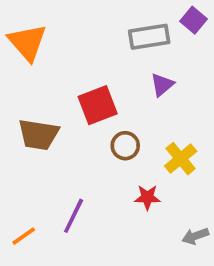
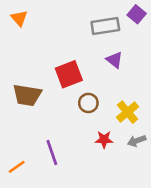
orange triangle: (27, 42) -> (19, 18), moved, size x0.6
purple triangle: (162, 85) -> (114, 60), turned -42
purple line: (74, 216) -> (52, 152), turned -45
gray arrow: (195, 236) -> (137, 141), moved

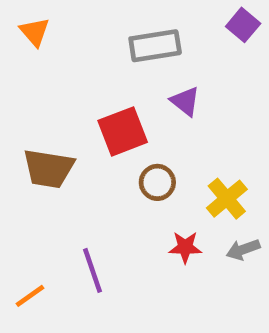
gray rectangle: (105, 26) -> (155, 46), moved
purple triangle: (114, 60) -> (185, 101), moved

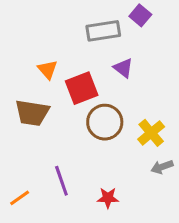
purple square: (243, 25) -> (140, 15), moved
orange triangle: (35, 32) -> (48, 70), moved
brown circle: (157, 182) -> (105, 122), size x1.5
red star: (185, 247) -> (108, 198), moved

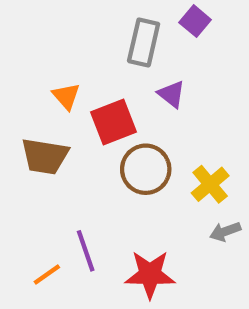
gray rectangle: (103, 31) -> (144, 43), turned -68
orange line: (20, 198) -> (47, 274), moved
red star: (108, 198) -> (150, 274), size x1.6

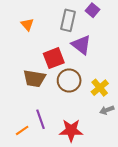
purple triangle: (171, 94) -> (81, 45), size x1.5
orange triangle: (66, 96) -> (27, 24), moved
brown trapezoid: (45, 156) -> (34, 78), moved

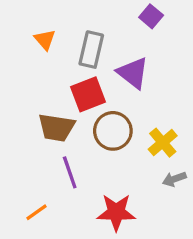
gray rectangle: (68, 20) -> (91, 50), moved
purple line: (41, 119) -> (70, 172), moved

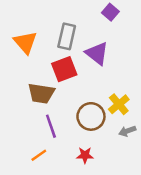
orange triangle: (45, 40) -> (25, 42), moved, size x1.5
brown circle: (113, 131) -> (91, 116), moved
orange line: (37, 212) -> (39, 155), moved
red star: (116, 212) -> (85, 155), size x0.6

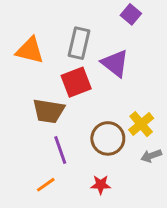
orange triangle: (25, 42) -> (30, 50), turned -35

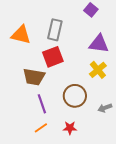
purple triangle: (115, 63) -> (99, 44), moved, turned -30
yellow cross: (141, 124) -> (98, 70), moved
orange line: (46, 185) -> (41, 128), moved

